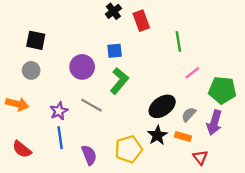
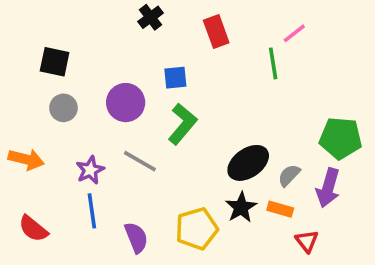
black cross: (113, 11) -> (150, 17), moved
gray circle: (31, 70) -> (63, 108), moved
pink line: (192, 73) -> (294, 33), moved

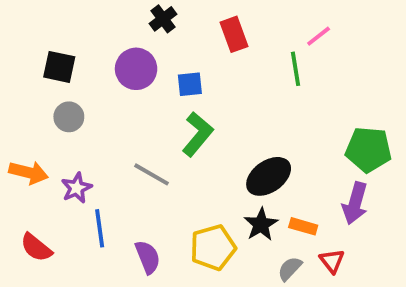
purple circle: (126, 103) -> (136, 69), moved
purple star: (90, 170) -> (77, 188), moved
gray semicircle: (289, 175) -> (290, 269), moved

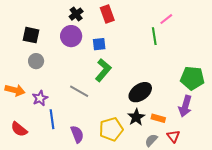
black cross: (163, 19) -> (76, 14), moved
red rectangle: (234, 34) -> (107, 14), moved

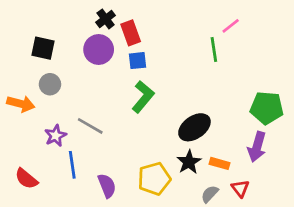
red rectangle: (107, 14) -> (131, 33), moved
orange arrow: (15, 90) -> (21, 104), moved
gray line: (79, 91) -> (90, 126), moved

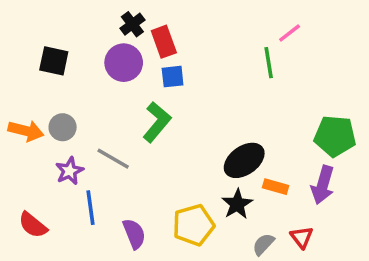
gray circle: (50, 84) -> (63, 127), moved
green L-shape: (143, 97) -> (157, 122), moved
orange rectangle: (219, 163) -> (276, 187), moved

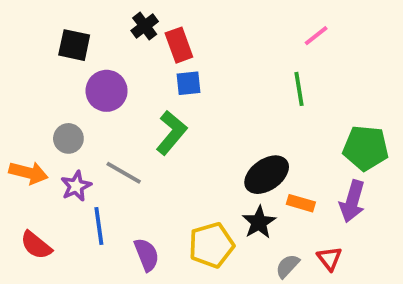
black square: (54, 61) -> (74, 45), moved
purple circle: (124, 63) -> (107, 91), moved
green line: (269, 63) -> (299, 89), moved
orange arrow: (26, 131) -> (28, 173), moved

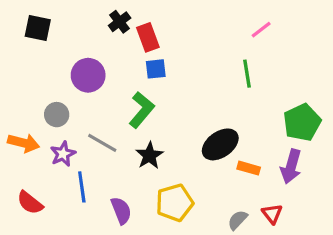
black square: (74, 45) -> (38, 28), moved
green pentagon: (366, 148) -> (302, 122), turned -30
black star: (259, 222) -> (149, 155), moved

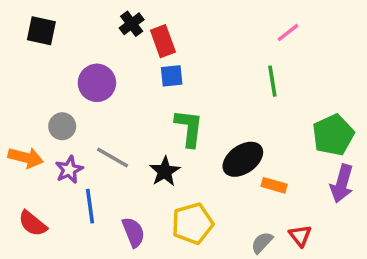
green L-shape: (142, 110) -> (189, 128), moved, turned -33
purple arrow: (291, 166) -> (342, 184), moved

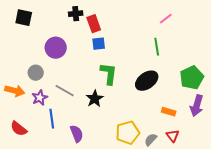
black cross: (132, 24) -> (76, 14), turned 32
black ellipse: (243, 159) -> (147, 81), moved
orange rectangle: (274, 185) -> (169, 112), moved
yellow pentagon: (192, 224) -> (128, 133), moved

